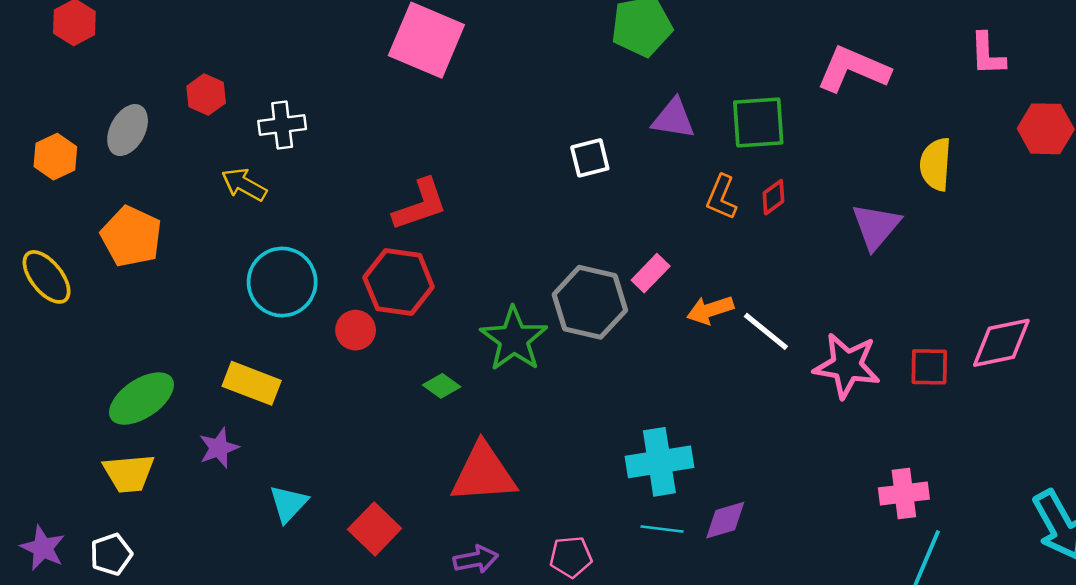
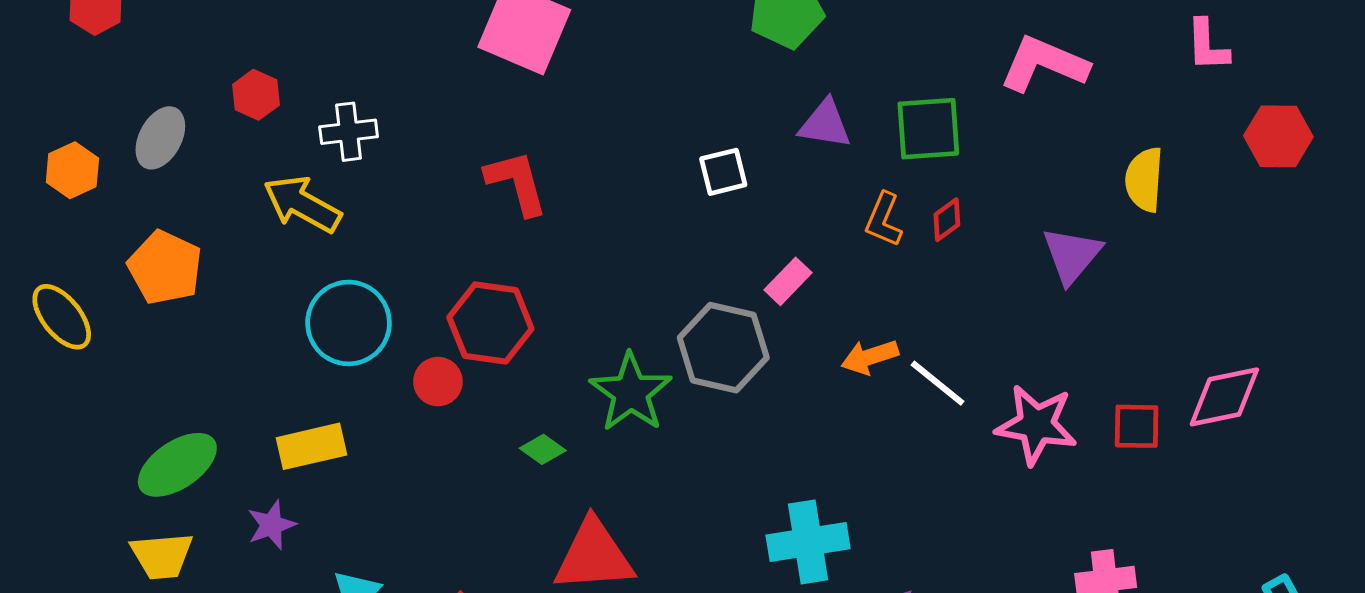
yellow arrow: (244, 185) -> (302, 204), size x1.4
red L-shape: (420, 205) -> (517, 183), moved, turned -86
pink rectangle: (651, 273) -> (788, 281), moved
yellow rectangle: (252, 383) -> (312, 446), turned -34

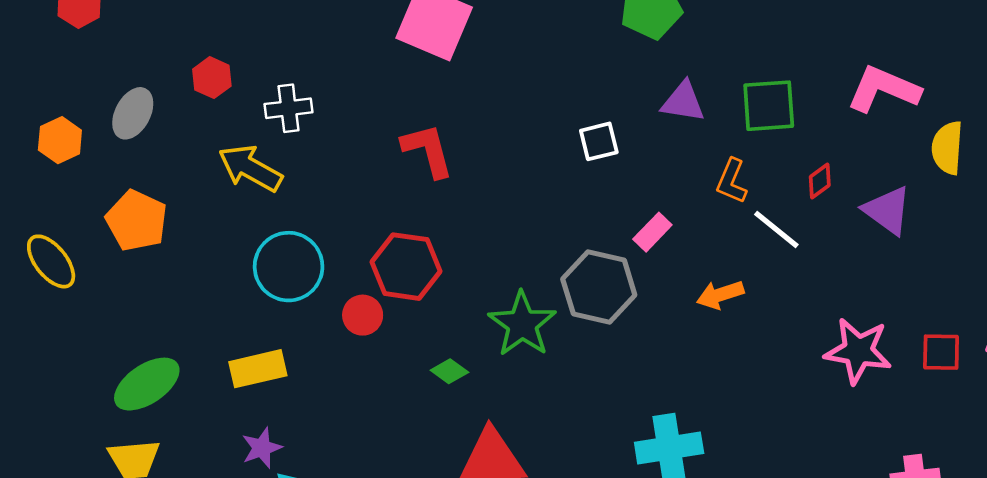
pink L-shape: (1044, 64) -> (884, 89), moved
red diamond: (947, 220) -> (820, 181), moved
purple triangle: (1072, 255) -> (887, 210), turned -34
white line: (938, 383) -> (776, 230), moved
purple star: (271, 525) -> (262, 448), moved

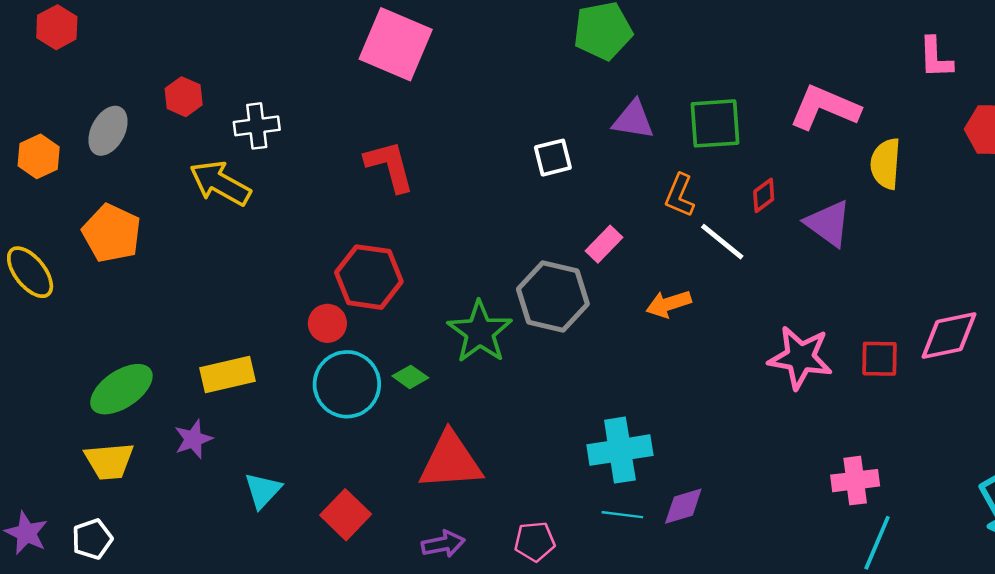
cyan circle: (289, 267) -> (347, 384), moved
purple star: (262, 448) -> (193, 439), moved

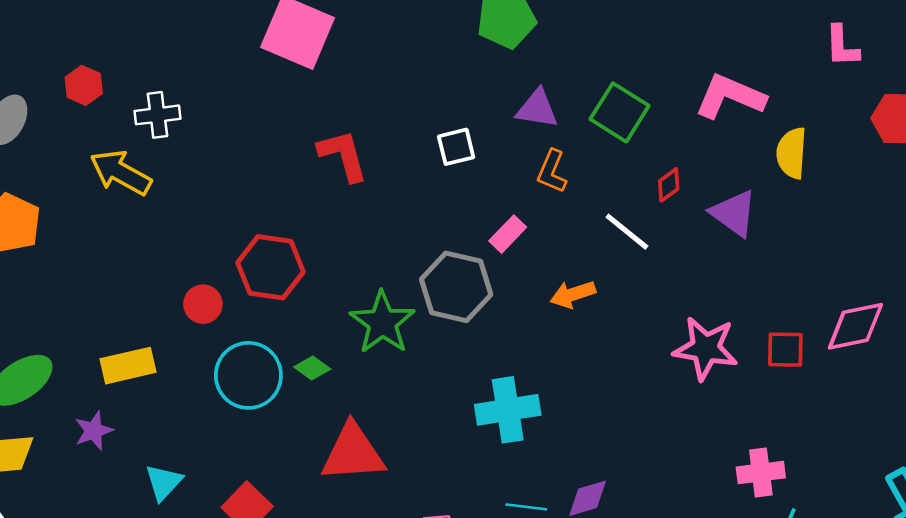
green square: (715, 123) -> (620, 112), turned 36
red L-shape: (390, 166) -> (343, 155), moved
orange L-shape: (680, 195) -> (552, 171), moved
red circle: (327, 323) -> (203, 304), moved
cyan cross: (620, 450) -> (508, 410), moved

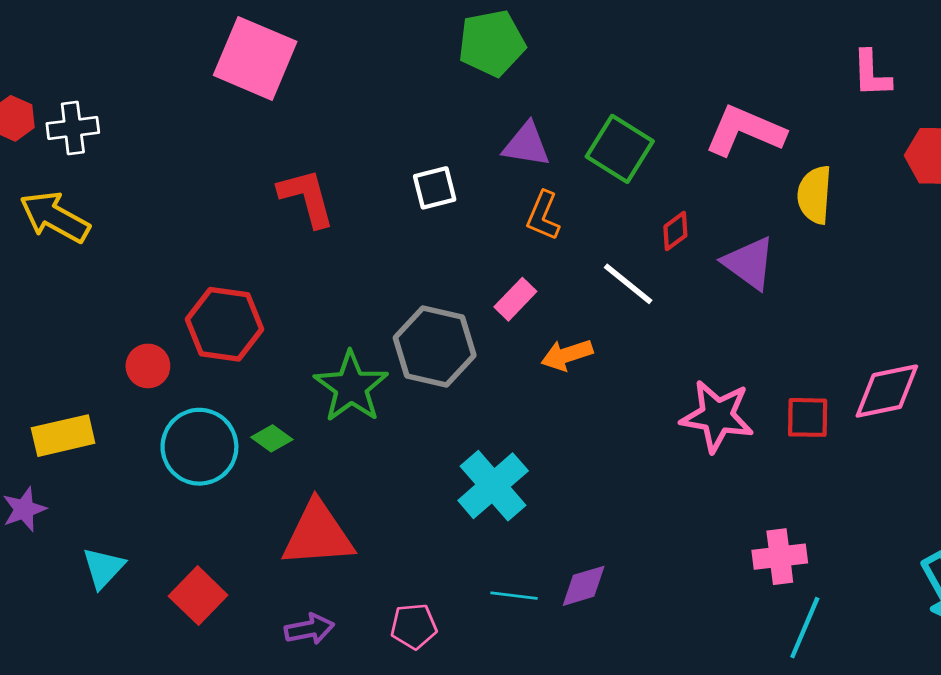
white cross: (157, 115) -> (73, 128), moved
pink rectangle: (508, 234) -> (515, 299), moved
cyan cross: (508, 410) -> (493, 486), turned -32

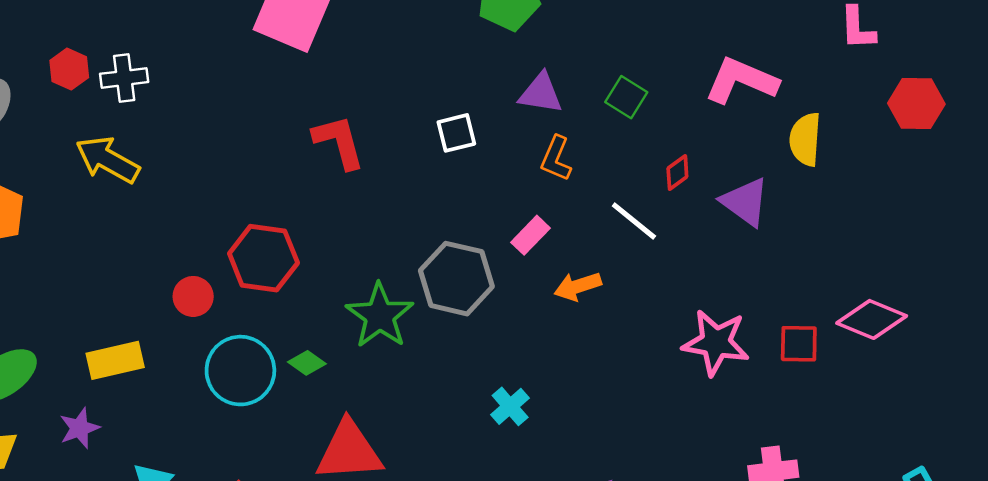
green square: (620, 149) -> (626, 97), size x0.7
pink diamond: (887, 391) -> (872, 319), turned 34
cyan cross: (493, 486) -> (510, 406), size x0.6

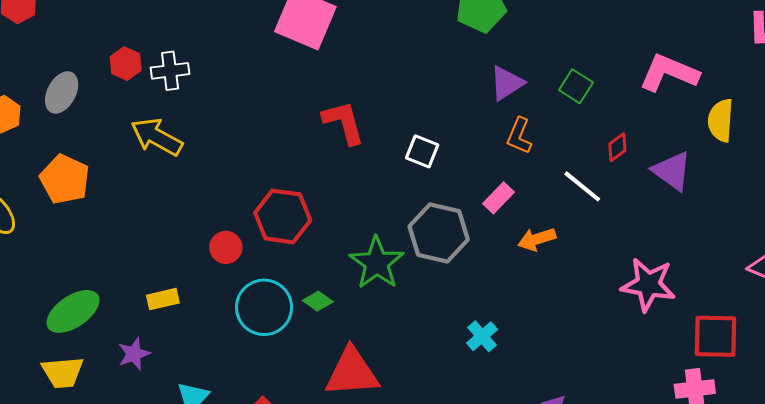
purple triangle: (541, 93) -> (507, 83), turned -42
white square: (456, 133) -> (422, 151), moved, turned 36
red square: (799, 344) -> (715, 336), moved, size x1.4
yellow rectangle: (115, 360) -> (163, 299), size x0.7

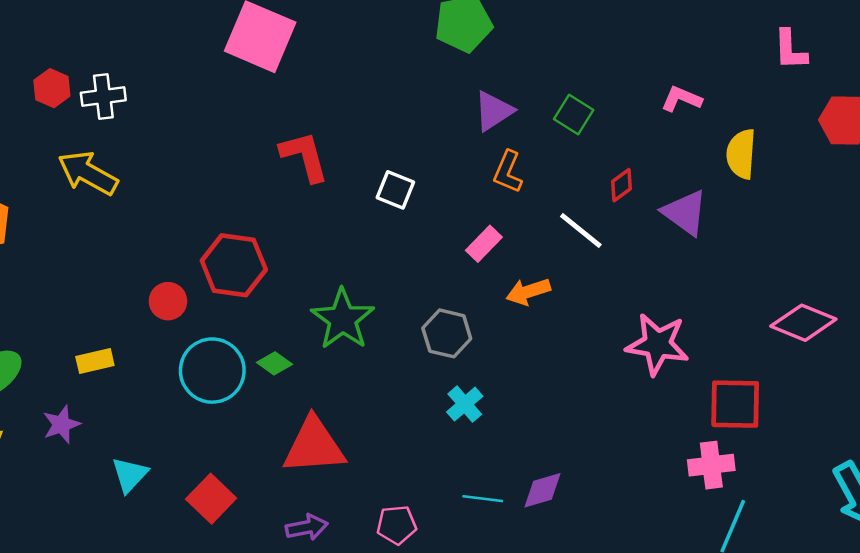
pink L-shape: (669, 73) -> (681, 99), size x0.6
gray hexagon: (439, 233) -> (447, 333), moved, size x0.7

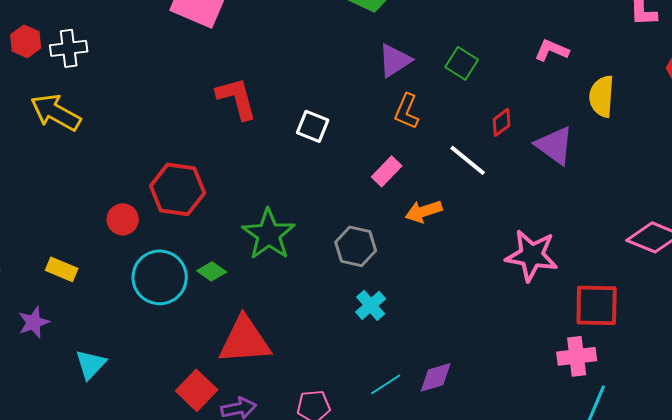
yellow rectangle: (95, 361) -> (62, 269), turned 36
red square: (211, 499) -> (197, 390), moved
cyan line: (483, 499) -> (386, 384), turned -40

